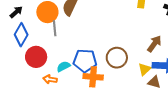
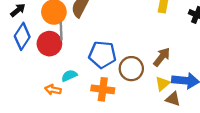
brown arrow: (154, 44) -> (162, 57), moved
red circle: (36, 57) -> (49, 44), moved
blue pentagon: (85, 61) -> (102, 55), moved

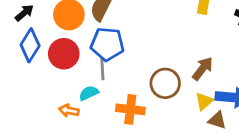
gray line: (61, 31) -> (102, 69), moved
blue pentagon: (102, 55) -> (107, 44), moved

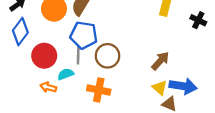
red circle: (64, 54) -> (44, 56), moved
brown circle: (165, 83) -> (108, 56), moved
yellow triangle: (204, 101) -> (160, 88), turned -42

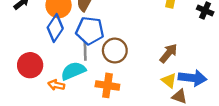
blue diamond: (20, 32) -> (55, 28), moved
red circle: (44, 56) -> (30, 65), moved
cyan semicircle: (66, 74) -> (73, 71), size x1.5

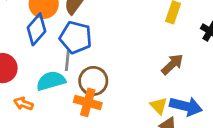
brown circle: (115, 51) -> (93, 81), moved
brown arrow: (168, 53) -> (172, 64), moved
orange arrow: (56, 85) -> (23, 104), moved

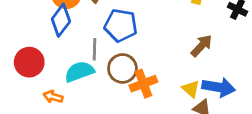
blue pentagon: (76, 37) -> (121, 25), moved
orange cross: (88, 102) -> (143, 84), moved, turned -32

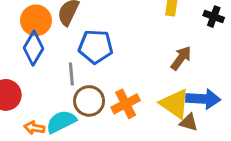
brown circle: (122, 68) -> (89, 101), moved
cyan semicircle: (79, 72) -> (61, 122), moved
yellow triangle: (191, 89) -> (175, 104), size x1.6

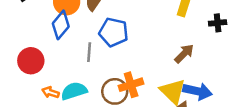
black cross: (214, 17) -> (218, 23), turned -35
brown circle: (89, 101) -> (115, 91), moved

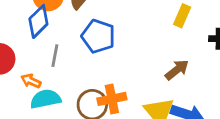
gray line: (89, 52) -> (55, 56), moved
orange arrow: (50, 92) -> (31, 81), moved

